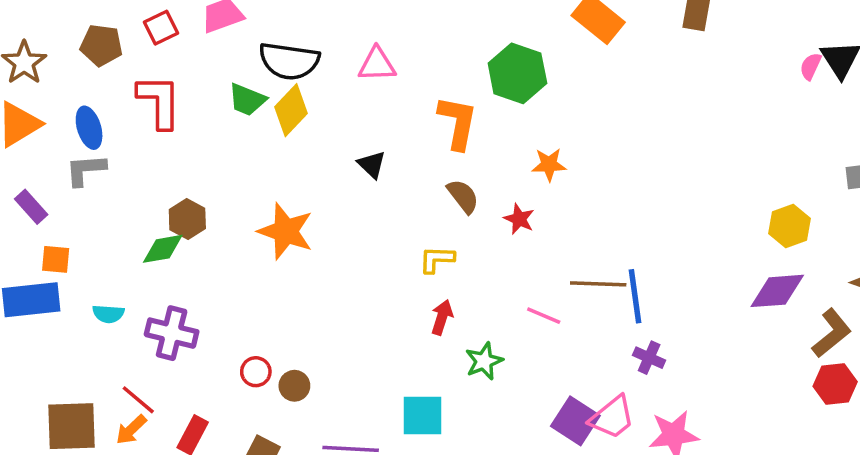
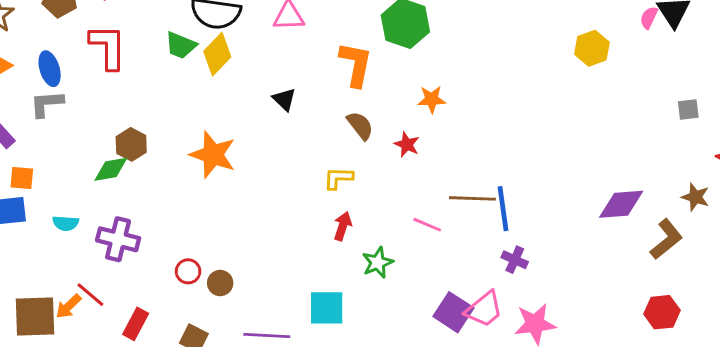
yellow hexagon: (789, 226) -> (592, 48), moved
red hexagon: (835, 384) -> (662, 312), moved
orange arrow: (131, 430) -> (68, 306), moved

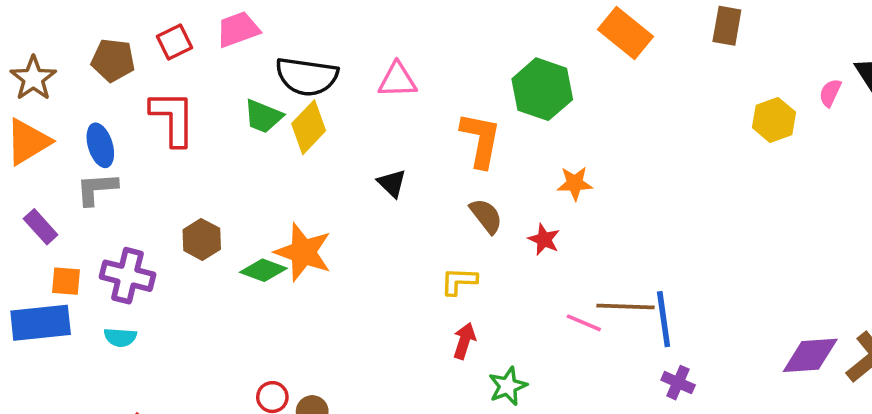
pink semicircle: (649, 18) -> (830, 93), moved
green diamond: (111, 169) -> (263, 270), moved, turned 30
purple diamond: (621, 204) -> (810, 355), moved
pink line: (427, 225) -> (584, 323), moved
purple cross: (118, 239) -> (127, 276), moved

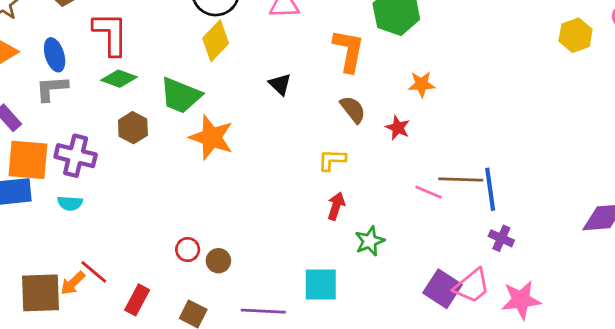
green trapezoid: (263, 116) -> (181, 95), moved, size x1.4
green diamond: (263, 270) -> (119, 79), moved
orange square: (66, 281) -> (28, 160), size x1.8

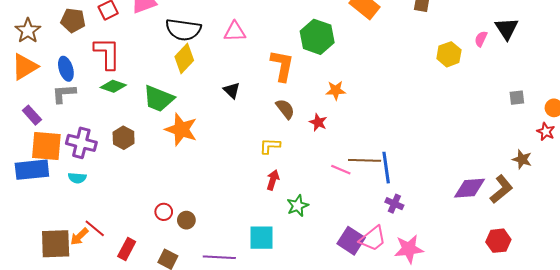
brown hexagon: (133, 128) -> (124, 138), moved

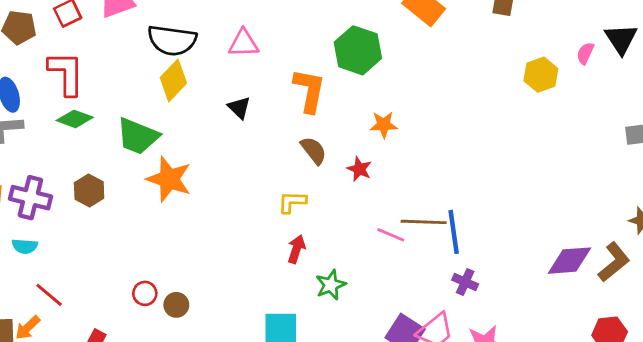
black triangle: (232, 90) -> (239, 108), moved
red line: (95, 228) -> (49, 295), moved

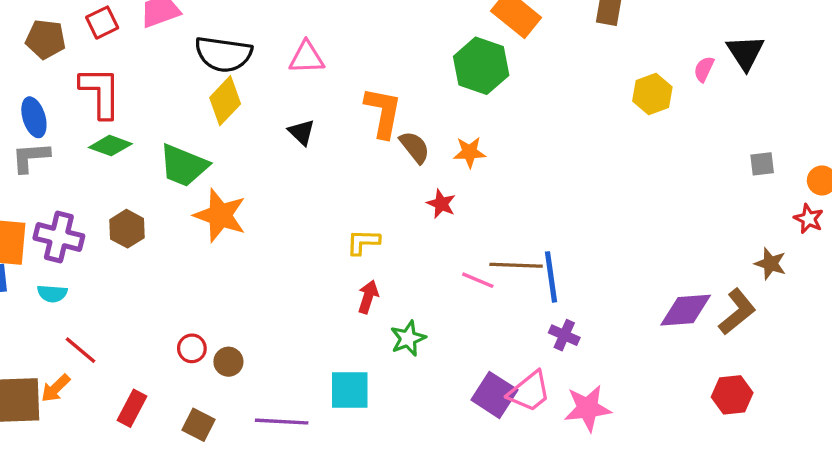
green hexagon: (358, 50) -> (481, 66), moved
brown semicircle: (314, 150) -> (415, 147), moved

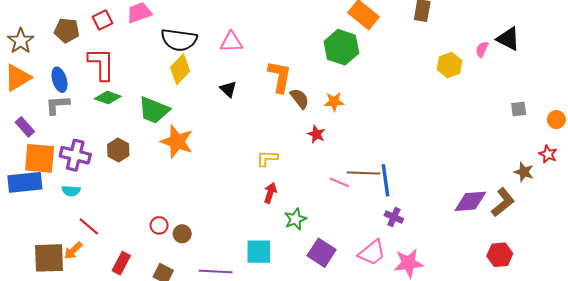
black triangle: (745, 52) -> (508, 39), turned -30
red star: (809, 219) -> (548, 154), moved
purple square: (494, 395) -> (322, 253), moved

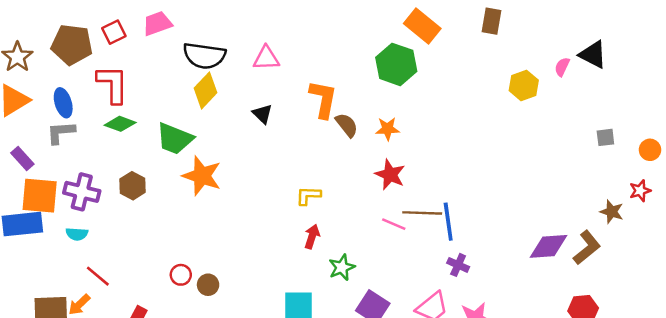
brown pentagon: (67, 30) -> (72, 45), size x1.4
red star: (316, 134) -> (390, 175), moved, size x1.4
red star: (548, 154) -> (640, 191), turned 30

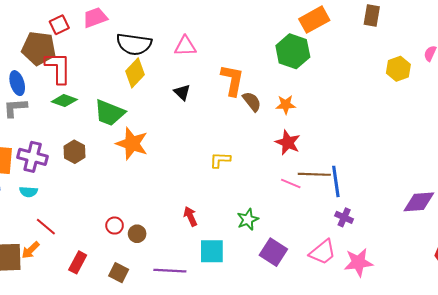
orange rectangle: (422, 26) -> (314, 20), turned -68
brown pentagon: (72, 45) -> (39, 48), moved
red arrow: (312, 236) -> (190, 216), moved, turned -42

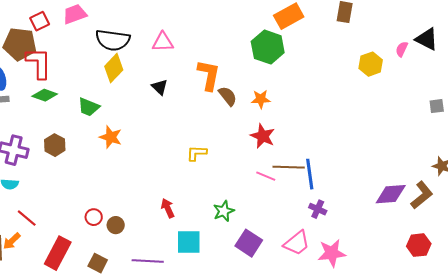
green trapezoid: (109, 113) -> (89, 107), size x0.7
orange star: (132, 144) -> (111, 137), size x0.7
red rectangle: (78, 262) -> (58, 253), size x1.5

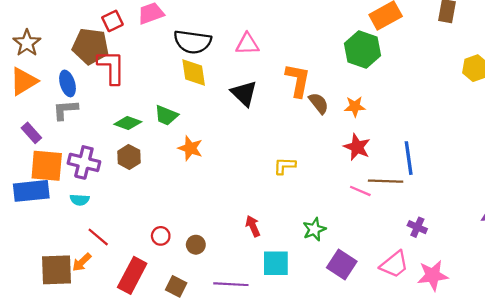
yellow diamond: (114, 68) -> (194, 73), turned -52
black triangle: (160, 87) -> (244, 93), size x1.5
green diamond: (45, 95) -> (128, 123), moved
blue line: (310, 174) -> (409, 158), moved
red circle: (94, 217) -> (161, 236), moved

